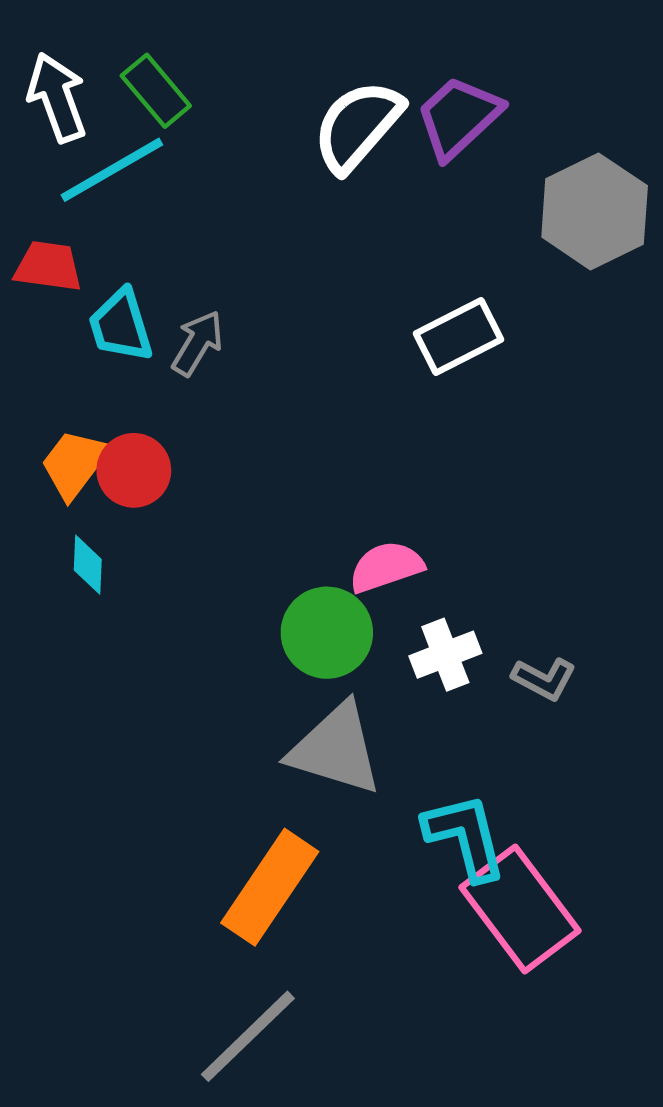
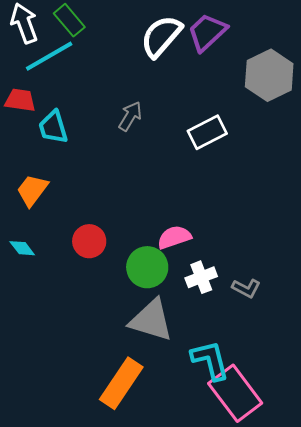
gray arrow: (197, 343) -> (130, 116), moved
red circle: (134, 470) -> (89, 241), moved
cyan diamond: (88, 565) -> (22, 248), moved, turned -40

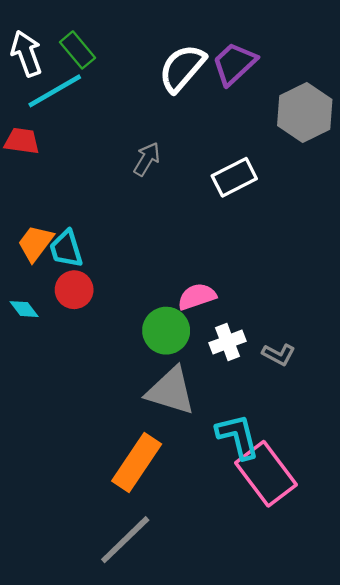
cyan trapezoid: (53, 127) -> (66, 249), moved
red circle: (89, 241) -> (74, 290), moved

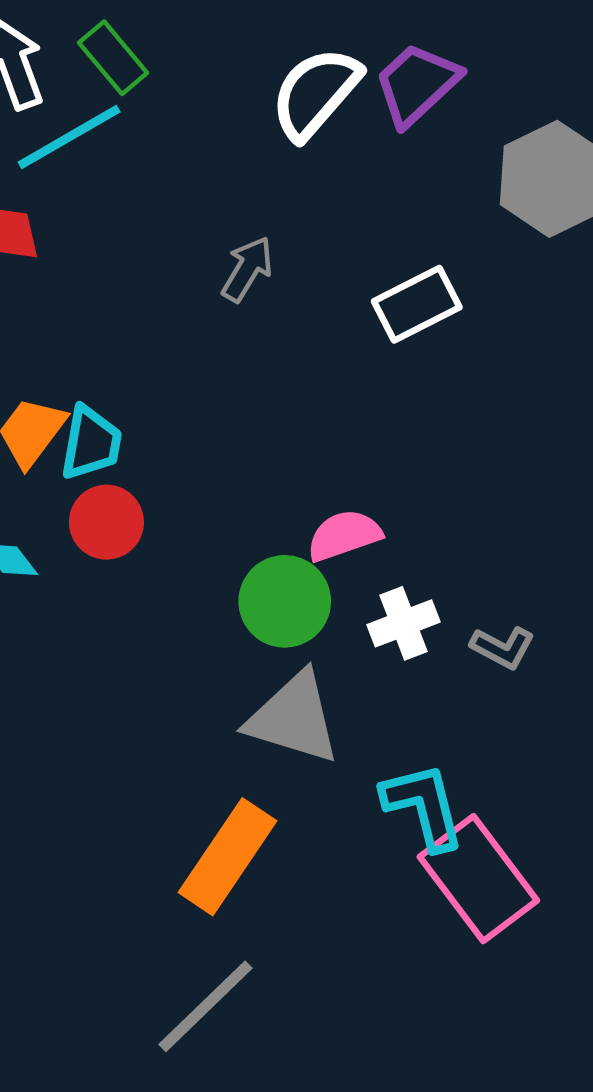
cyan trapezoid: (66, 249) -> (91, 443), turned -153

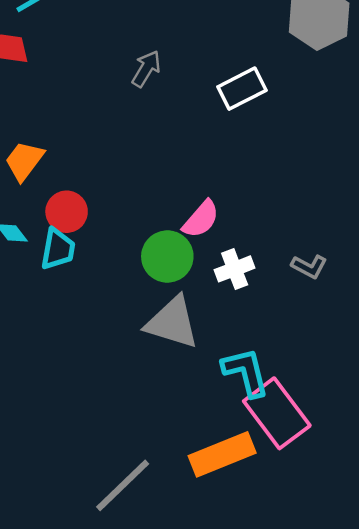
cyan trapezoid: (91, 443) -> (58, 249), moved
pink semicircle: (344, 535) -> (201, 219), turned 150
gray L-shape: (503, 648) -> (309, 266), moved
orange rectangle: (227, 857) -> (222, 454), moved, turned 34

